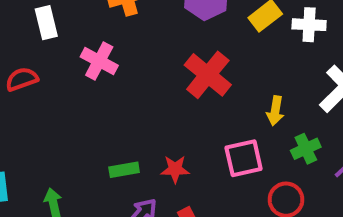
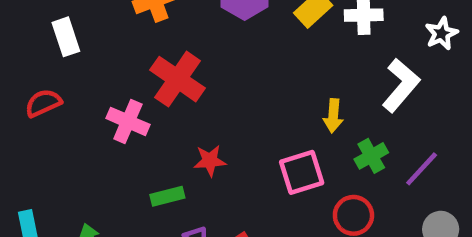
pink cross: (99, 61) -> (128, 121), moved
red cross: (208, 75) -> (178, 79), moved
red star: (175, 169) -> (210, 161), moved

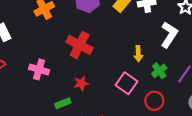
red cross: (178, 79) -> (80, 45), moved
pink square: (302, 172) -> (127, 83), turned -30

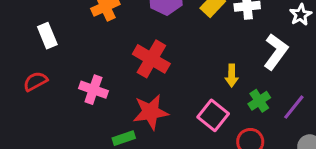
red star: (81, 83) -> (151, 112), size x1.6

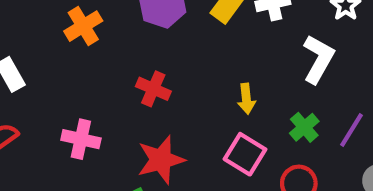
red cross: (151, 59) -> (153, 89), size x0.7
yellow arrow: (232, 76) -> (246, 99), moved

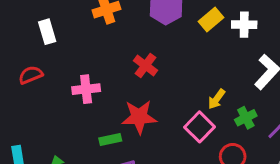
yellow arrow: (246, 99) -> (217, 99), moved, turned 30
pink cross: (81, 139) -> (86, 89), turned -32

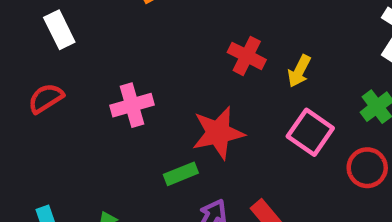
red cross: (146, 66) -> (247, 56), moved
yellow arrow: (217, 99) -> (299, 71), moved

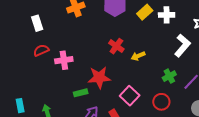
yellow arrow: (299, 71) -> (138, 56), turned 32
red semicircle: (46, 98) -> (41, 50), moved
pink square: (310, 132) -> (130, 96), moved

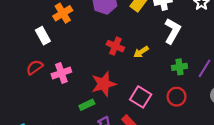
white rectangle: (37, 23) -> (43, 36), moved
white L-shape: (182, 46) -> (172, 31), moved
green cross: (169, 76) -> (179, 67), turned 32

